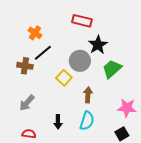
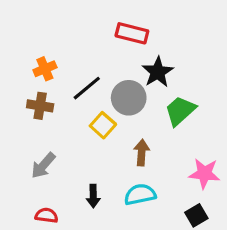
orange cross: (35, 33) -> (45, 69), moved, turned 32
black line: (43, 53) -> (87, 88), moved
cyan semicircle: (87, 121) -> (140, 194), turned -120

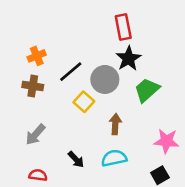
red rectangle: (132, 33) -> (123, 27), moved, turned 65
black arrow: (93, 196) -> (76, 159), turned -42

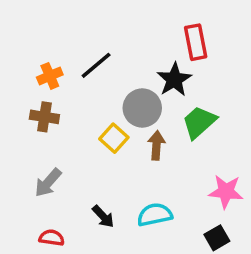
red rectangle: (123, 27) -> (196, 42), moved
black line: (71, 72) -> (96, 65), moved
brown arrow: (115, 124) -> (156, 145), moved

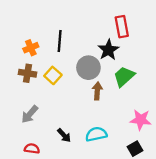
black line: (96, 65) -> (60, 41), turned -45
yellow square: (114, 138) -> (53, 75), moved

